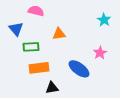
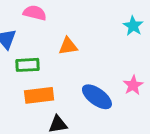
pink star: (100, 53) -> (133, 85), moved

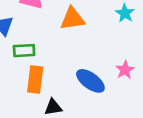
orange triangle: (68, 46) -> (72, 19), moved, size x1.4
orange rectangle: (39, 95) -> (35, 80), turned -76

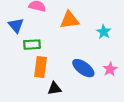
cyan star: (125, 13) -> (104, 32), moved
pink star: (125, 70) -> (110, 69), moved

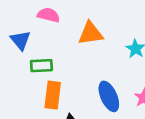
blue ellipse: (83, 68) -> (109, 96), turned 30

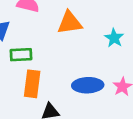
blue ellipse: (109, 96) -> (88, 85), turned -68

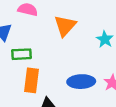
orange triangle: (70, 23) -> (65, 26), turned -40

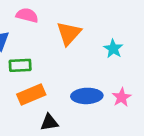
orange rectangle: (31, 80) -> (31, 95), turned 60

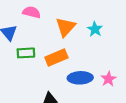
cyan star: (113, 49) -> (95, 29), moved
orange rectangle: (31, 95) -> (56, 57), moved

